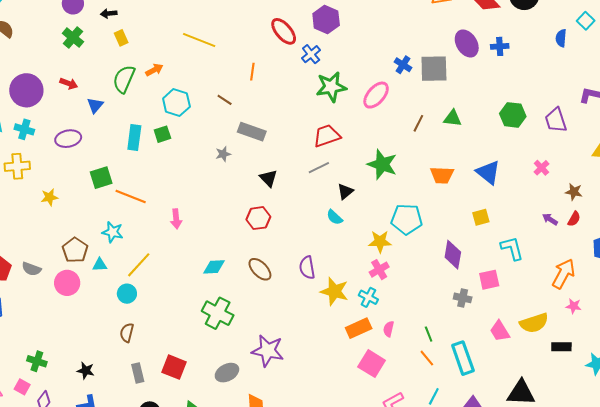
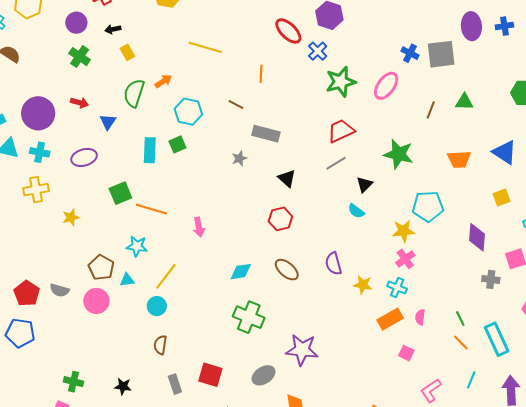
purple ellipse: (467, 43) -> (471, 26), turned 32
yellow star: (334, 291) -> (363, 285), size x0.7
pink square: (372, 364) -> (406, 353), size x0.6

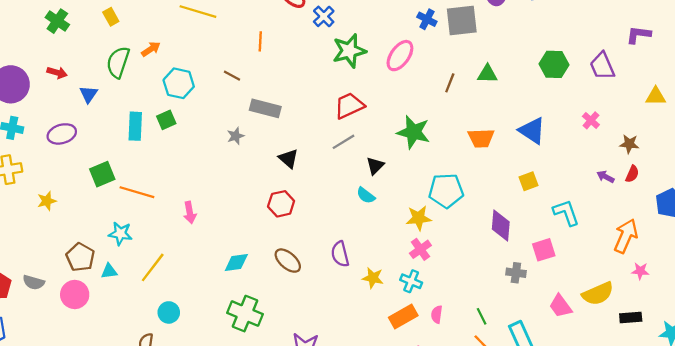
cyan circle: (157, 306) -> (169, 312), moved

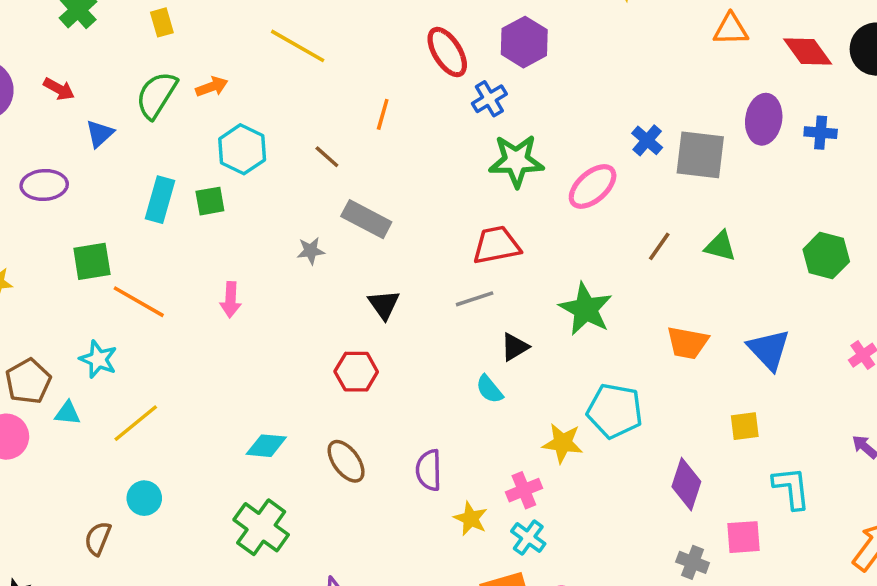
pink arrow: (190, 213) -> (231, 300), moved
pink cross: (420, 249) -> (524, 490), moved

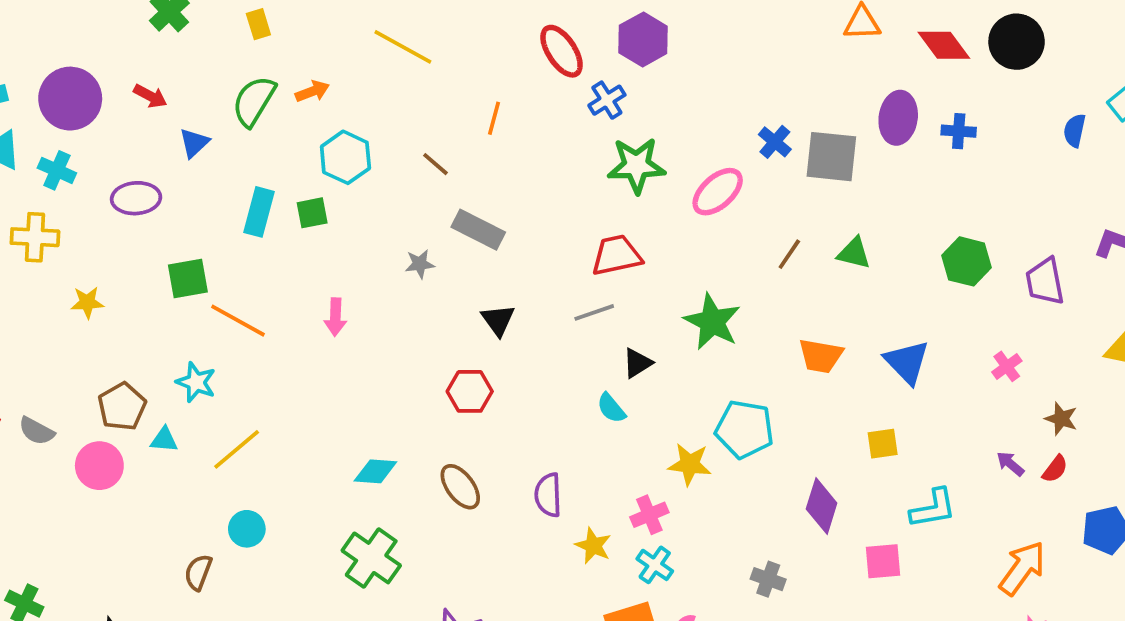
cyan L-shape: (791, 488) -> (933, 508), turned 87
gray cross: (693, 562) -> (768, 579), moved

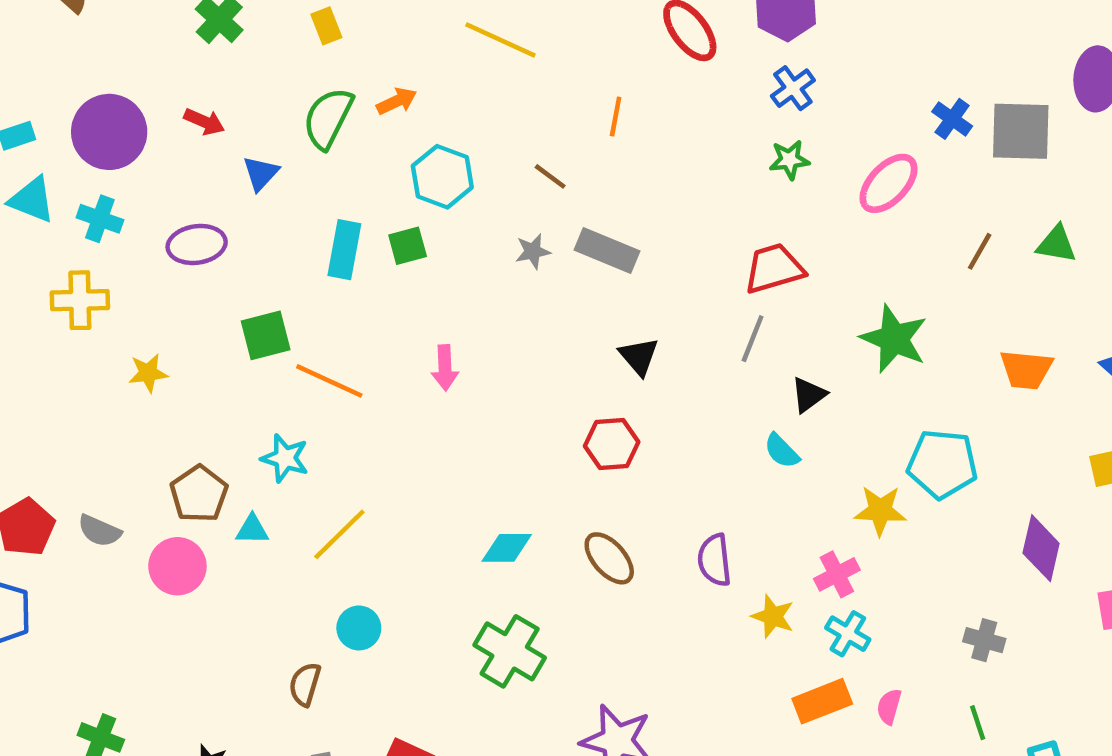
blue cross: (607, 100) -> (793, 88), moved
green star: (636, 165) -> (789, 160), size x0.6
gray star: (420, 264) -> (533, 251), moved
gray line: (594, 312) -> (753, 339), turned -45

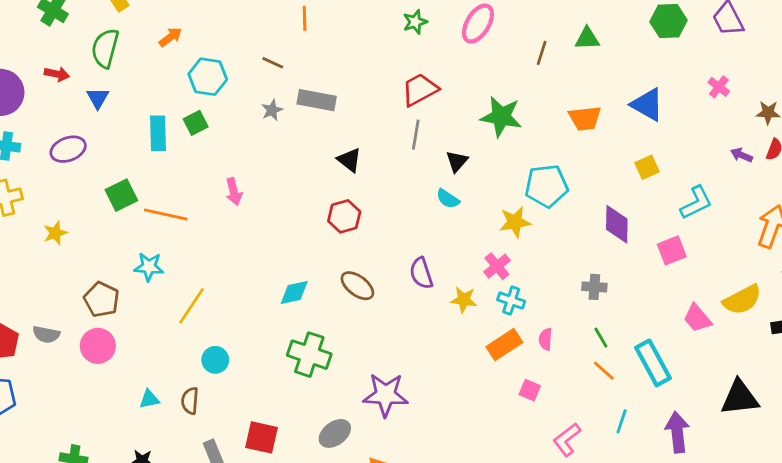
green semicircle: (328, 118) -> (105, 48), moved
cyan triangle: (252, 530) -> (149, 399), moved

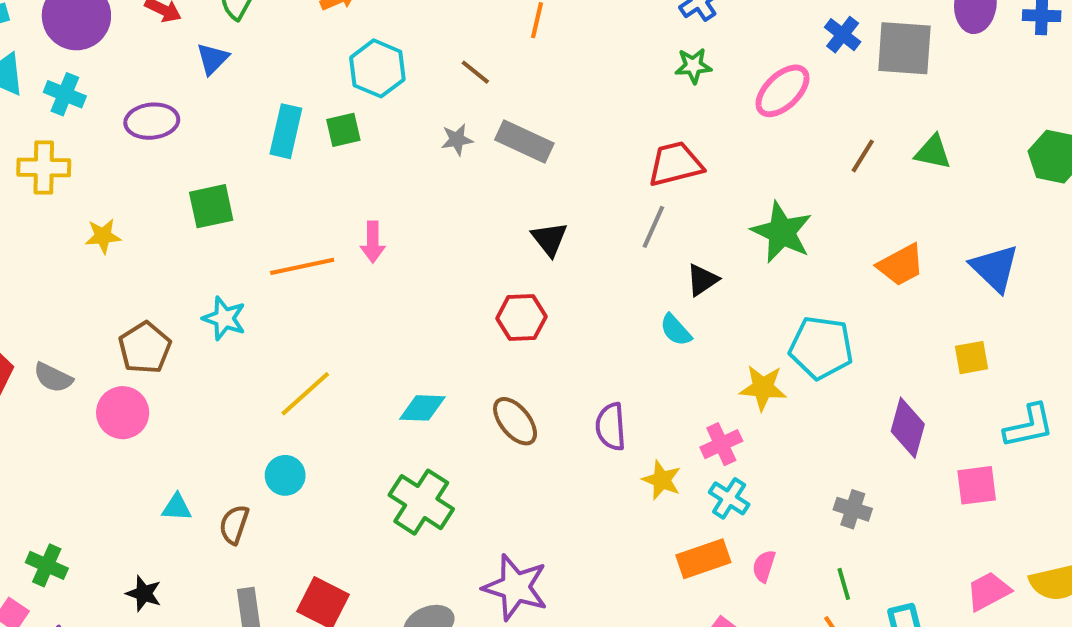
orange trapezoid: (585, 118) -> (901, 265), turned -36
orange line: (166, 214) -> (302, 266), moved, turned -39
yellow line: (192, 306) -> (305, 394), moved
pink trapezoid: (697, 318) -> (988, 591), turned 88

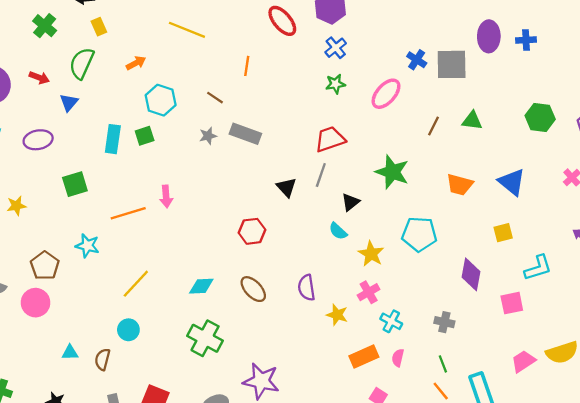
black triangle: (549, 239) -> (286, 187), moved
orange trapezoid: (901, 265) -> (460, 185), turned 48
yellow star: (763, 388) -> (371, 254), moved, turned 30
cyan cross: (729, 498) -> (391, 321), moved

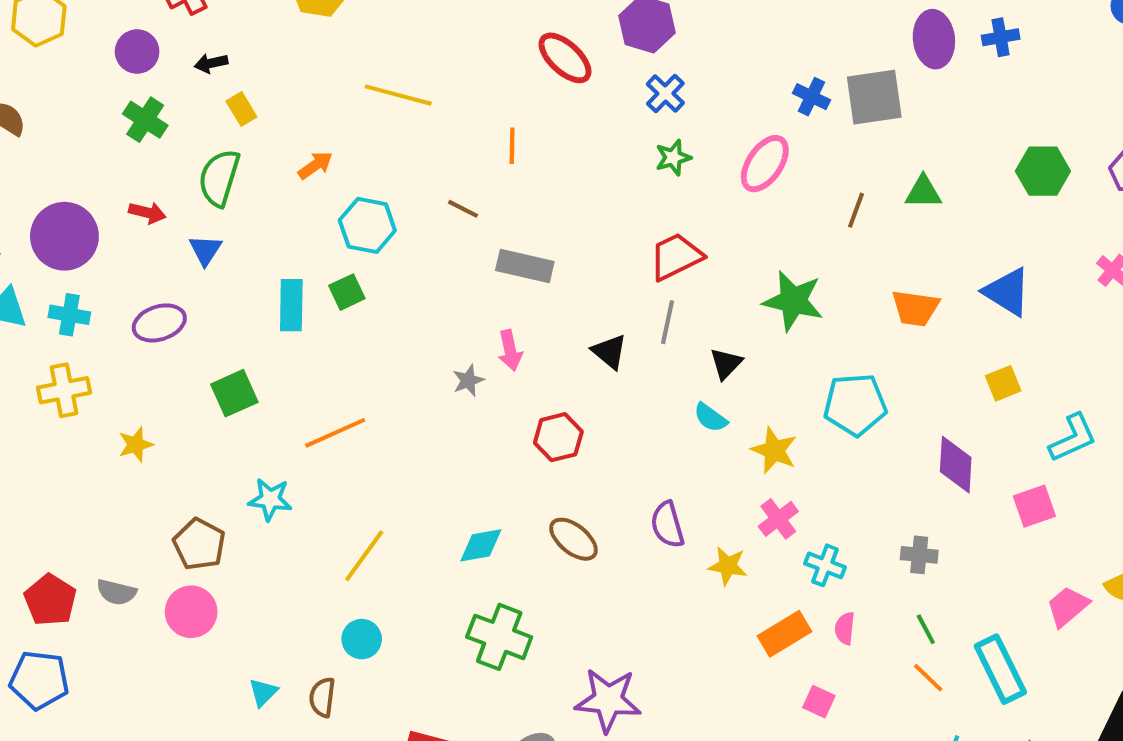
gray star: (208, 136) -> (468, 380), moved
pink arrow: (166, 197) -> (510, 350), moved
cyan triangle: (70, 353) -> (263, 692), turned -36

